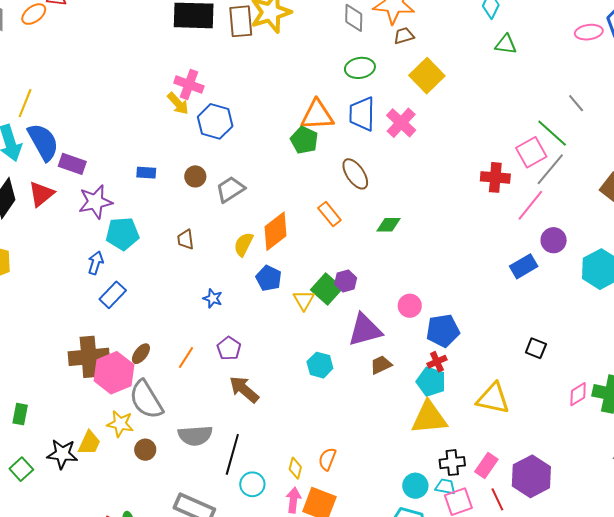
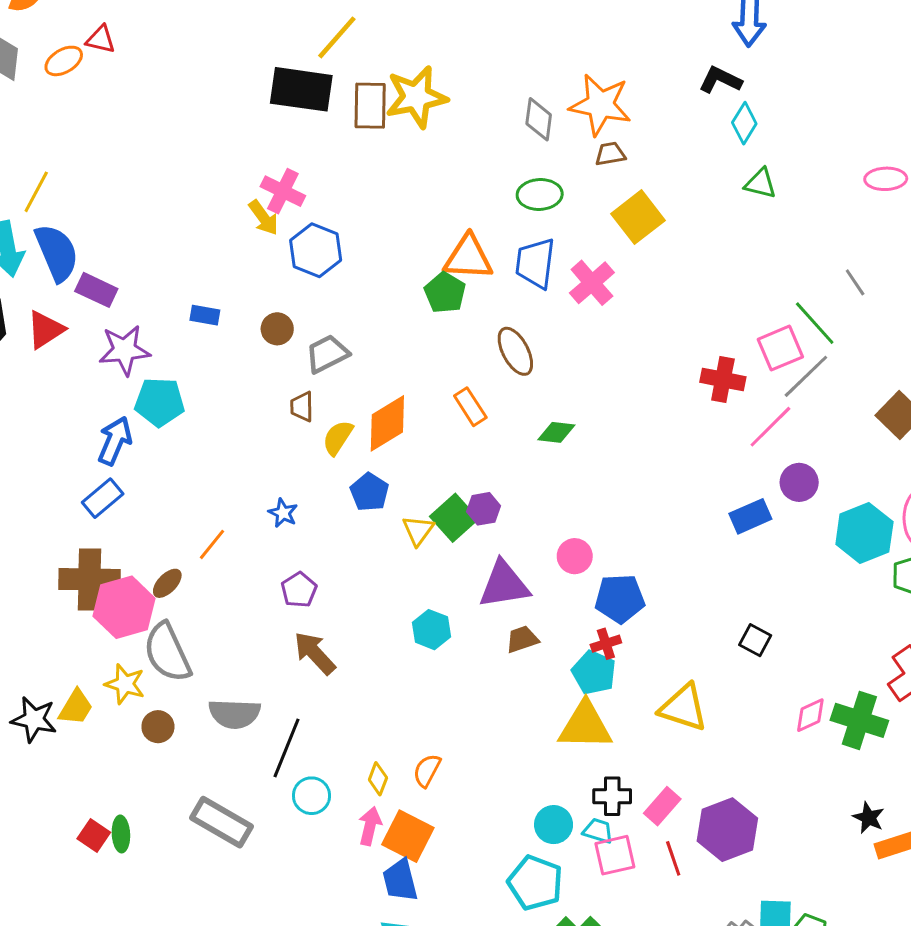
brown trapezoid: (186, 240) -> (302, 407), moved
blue arrow: (96, 263) -> (115, 441), size x1.4
blue rectangle: (113, 295) -> (103, 498), moved
orange line: (186, 358) -> (212, 544), moved

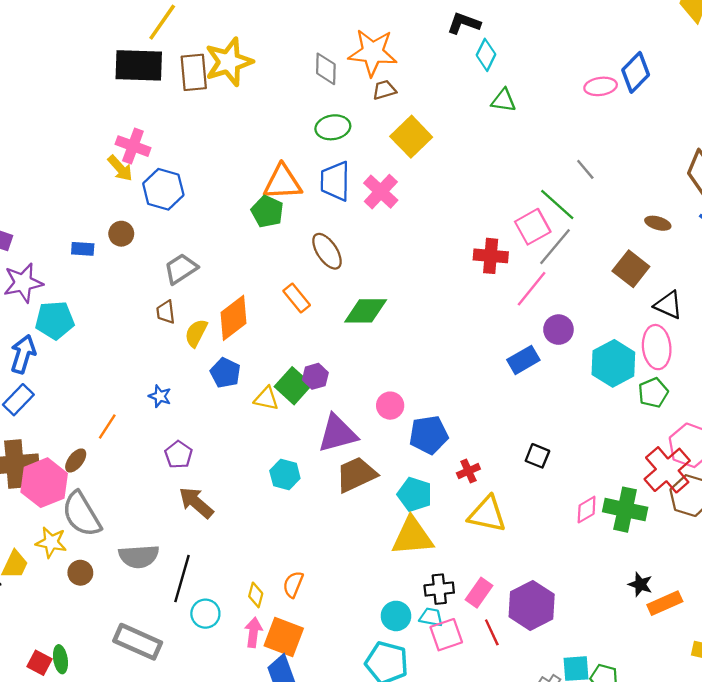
brown circle: (277, 329) -> (121, 234), moved
green diamond: (556, 432) -> (366, 311), size x1.5
yellow triangle: (418, 530) -> (266, 399), turned -48
brown trapezoid: (522, 639) -> (356, 475), size x1.6
red cross: (606, 644) -> (468, 471), moved

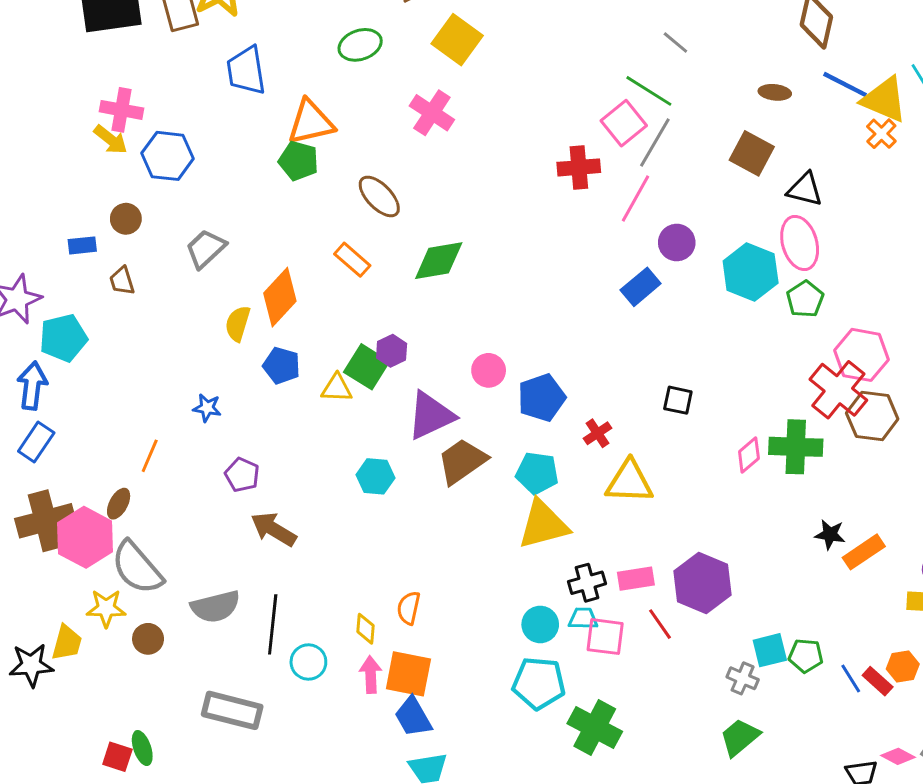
blue trapezoid: (335, 181) -> (246, 71), moved
brown trapezoid: (166, 312) -> (122, 281), moved
pink rectangle: (479, 593) -> (636, 579), turned 56
pink square: (446, 635) -> (605, 637), turned 36

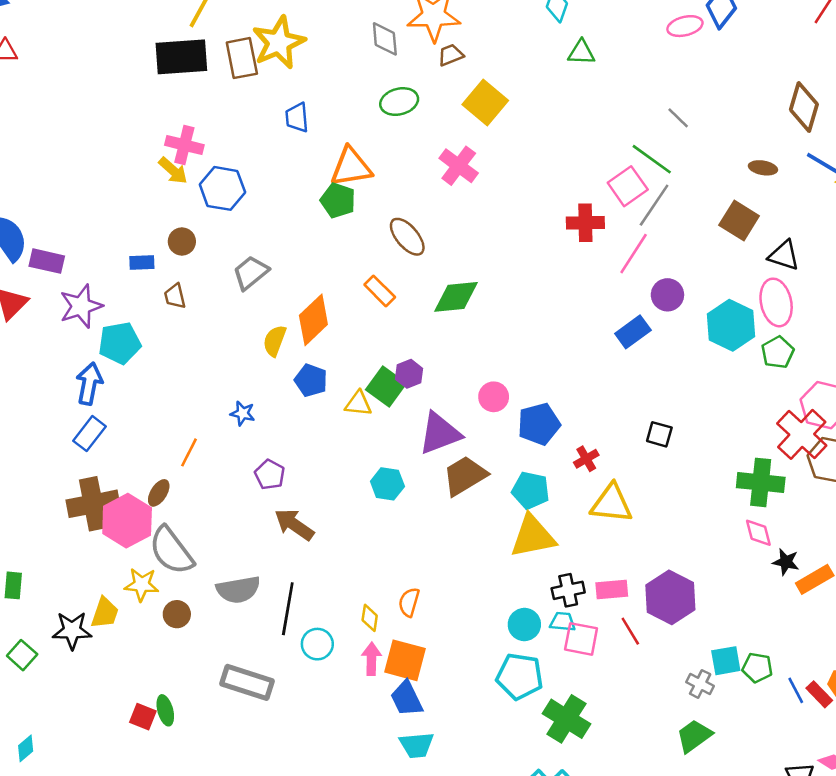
blue trapezoid: (246, 71) -> (297, 118), size x0.7
pink diamond: (749, 455) -> (758, 533), moved, turned -68

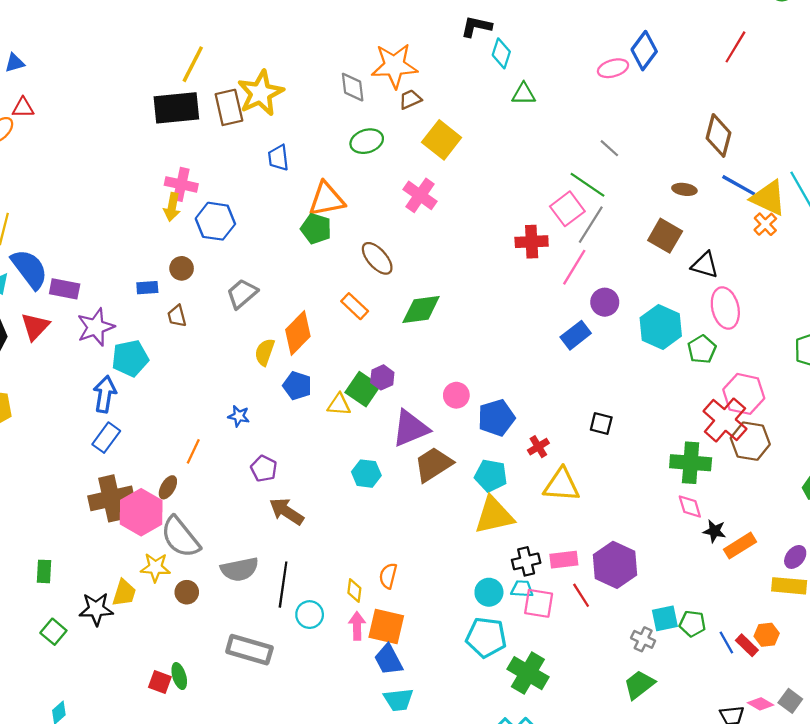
yellow arrow: (173, 171) -> (172, 207), turned 60
pink ellipse: (776, 302) -> (725, 308), moved

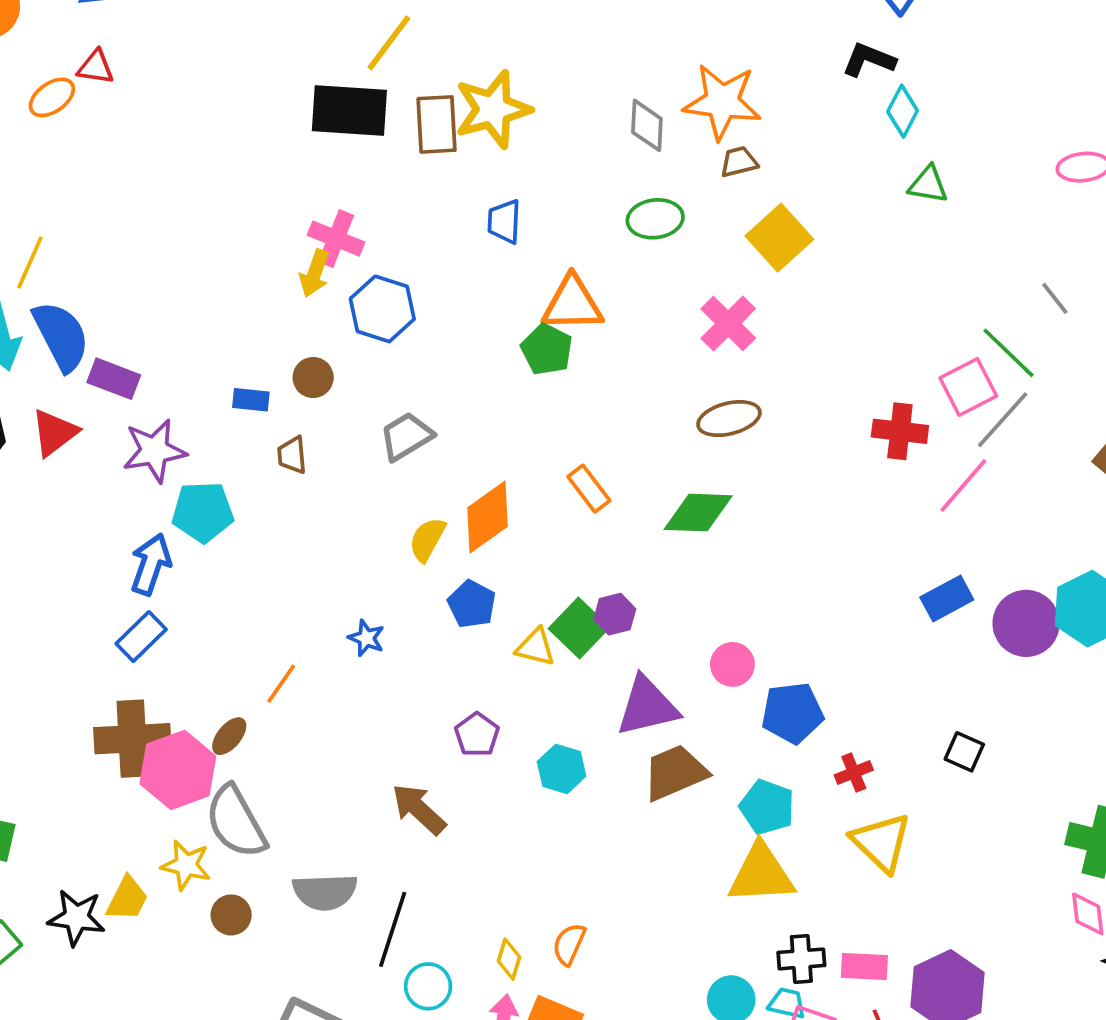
brown ellipse: (377, 258) -> (729, 419), moved, turned -72
purple circle: (605, 302) -> (1026, 623), moved, size x1.4
purple pentagon: (264, 469) -> (477, 735), moved
yellow triangle: (562, 485) -> (881, 842), turned 30

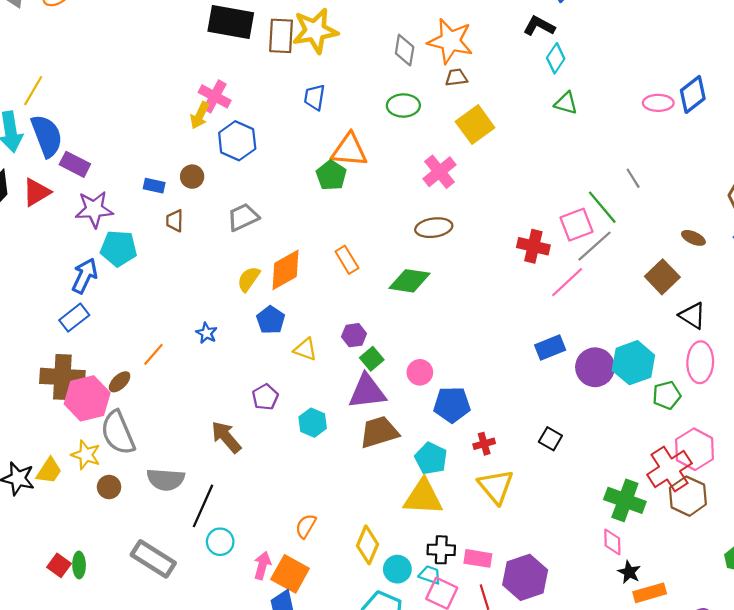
green square: (579, 628) -> (372, 359), moved, size x0.7
yellow diamond: (509, 959) -> (367, 545), moved, size x1.6

